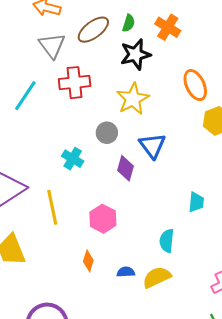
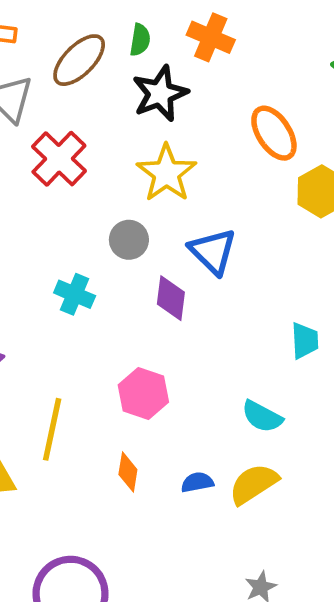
red cross: (75, 83) -> (59, 159), turned -32
yellow line: (52, 207) -> (52, 429), moved, turned 32
cyan semicircle: (167, 241) -> (262, 417), turned -60

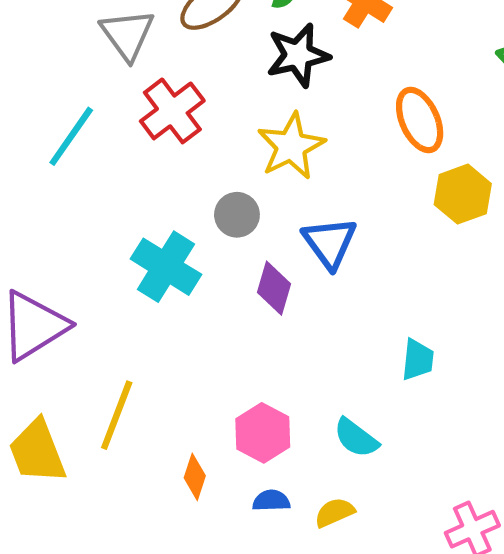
cyan cross: (75, 294) -> (166, 267), size x1.5
pink hexagon: (143, 393) -> (263, 433), moved
yellow semicircle: (254, 484) -> (335, 512), size x0.7

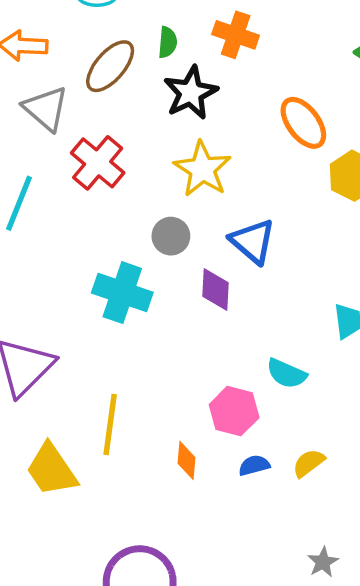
cyan semicircle: (356, 438) -> (286, 374), moved

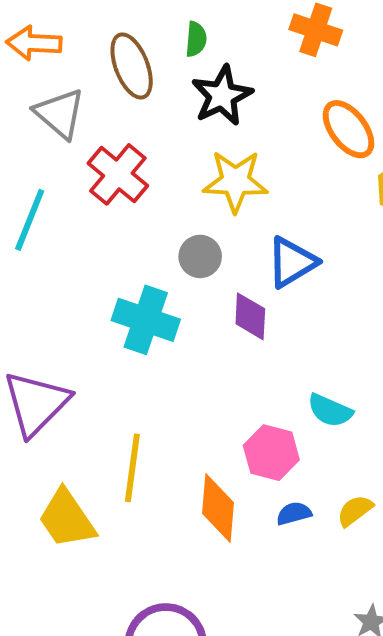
orange cross: (236, 35) -> (316, 30), moved
brown ellipse: (110, 66) -> (132, 66), turned -62
yellow star: (202, 169) -> (235, 181), turned -30
blue triangle: (253, 241) -> (292, 262), turned 48
orange diamond: (186, 460) -> (218, 508), size x1.6

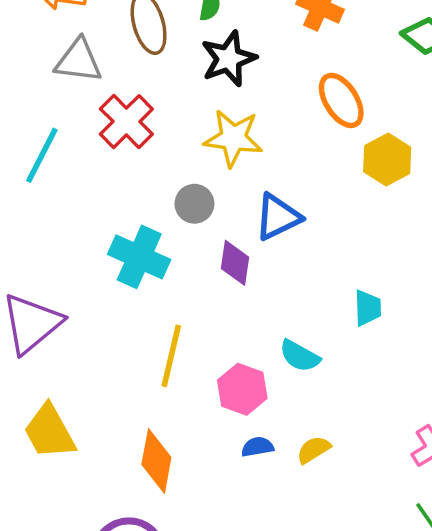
gray triangle: (60, 114) -> (79, 61), turned -39
yellow line: (132, 468) -> (171, 356), moved
orange diamond: (218, 508) -> (156, 461), moved

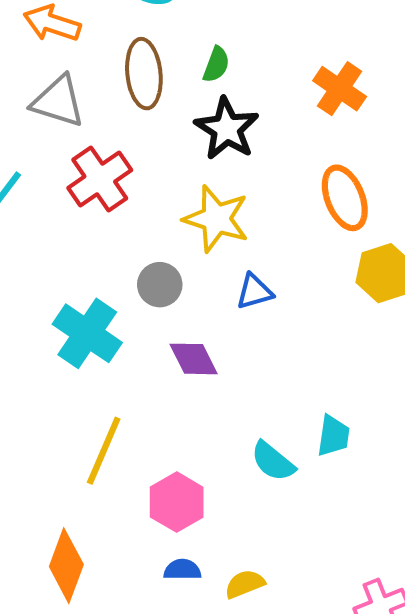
black star: (229, 59) -> (227, 129), turned -30
blue triangle: (278, 217) -> (255, 292), moved, size x0.7
purple diamond: (235, 263) -> (194, 359), turned -45
cyan semicircle: (300, 356) -> (273, 461), moved

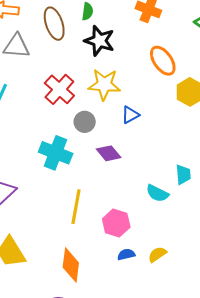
red cross: (100, 179) -> (59, 89), moved

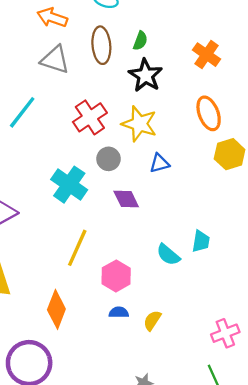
yellow semicircle: (157, 254) -> (152, 320), turned -36

